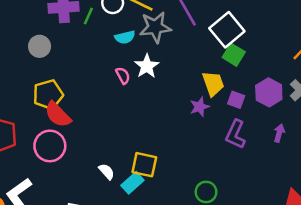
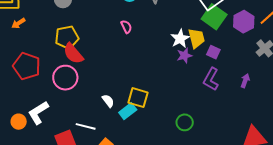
green square: (234, 55) -> (214, 17), size x1.4
white star: (147, 66) -> (180, 39), moved
purple hexagon: (269, 92) -> (244, 22), moved

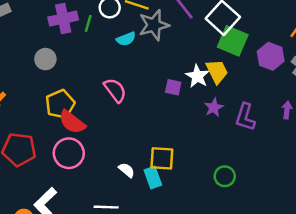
purple hexagon: (244, 22) -> (271, 56), moved
pink semicircle: (126, 27) -> (115, 90), moved, size x1.5
purple square: (213, 52) -> (173, 87), moved
purple star: (184, 56) -> (214, 107), moved
cyan rectangle: (128, 111) -> (153, 177), turned -60

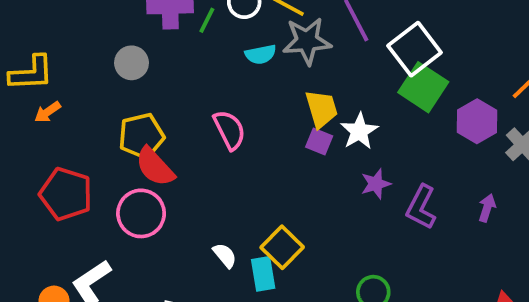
yellow trapezoid: (217, 71) -> (321, 109), moved
yellow square: (162, 158) -> (282, 247), turned 30

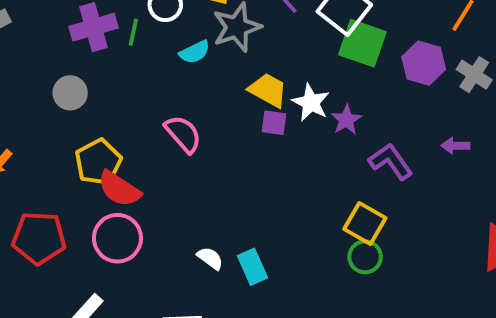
yellow trapezoid: (321, 109) -> (268, 90), turned -30
purple star: (376, 184) -> (346, 120), moved
purple L-shape: (421, 207) -> (391, 161), turned 132
purple arrow: (487, 208) -> (455, 146), turned -92
yellow square: (282, 247) -> (365, 223), moved

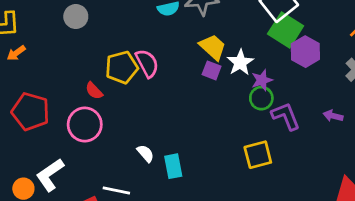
purple hexagon: (424, 63) -> (305, 52), moved
yellow pentagon: (98, 162) -> (122, 67), moved
red semicircle: (119, 189) -> (94, 91), size x0.6
yellow square: (365, 223) -> (258, 155), turned 32
green circle: (365, 257) -> (261, 98), moved

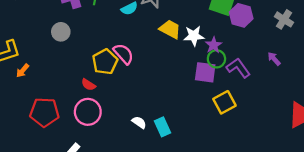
white star: (240, 62) -> (194, 36), turned -30
purple square: (212, 70) -> (205, 72), moved, size x1.5
purple arrow: (333, 116) -> (274, 59), turned 48

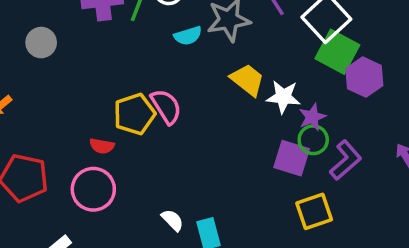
gray circle: (61, 32) -> (41, 43), moved
purple L-shape: (238, 68) -> (346, 160), turned 75
red semicircle: (88, 85) -> (102, 146), turned -32

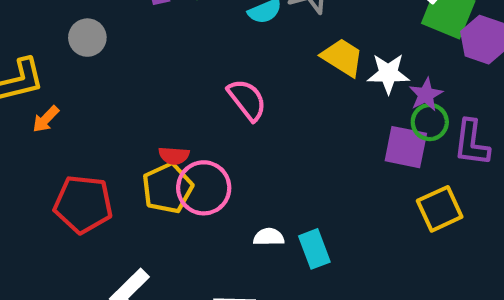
yellow pentagon: (134, 114) -> (167, 188), moved
purple L-shape: (346, 160) -> (472, 143), turned 144
pink circle: (93, 189) -> (204, 188), moved
white semicircle: (172, 220) -> (269, 237), turned -40

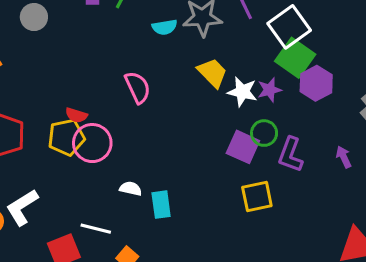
purple star: (426, 95) -> (269, 90), moved

